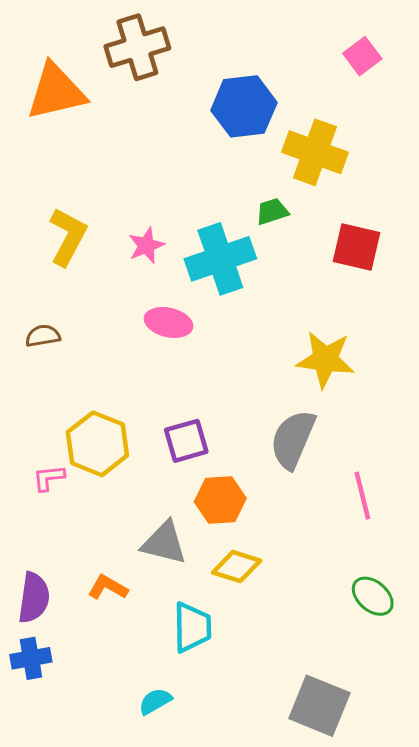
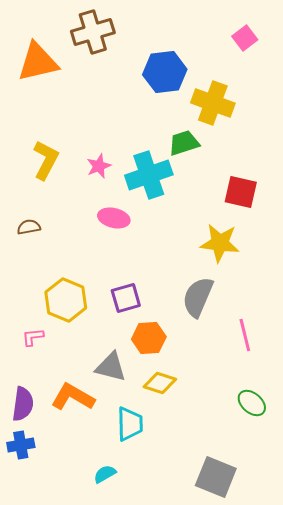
green trapezoid: (272, 211) -> (184, 143), size x1.4
red square: (356, 247) -> (241, 192), moved
pink L-shape: (49, 478) -> (33, 337), moved
orange L-shape: (108, 587) -> (73, 397), size x1.6

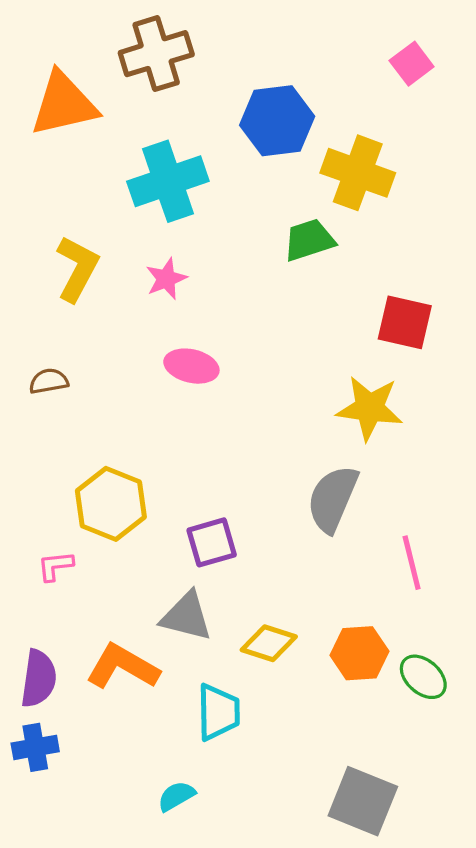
cyan cross: (149, 175) -> (168, 181), moved
purple square: (126, 298) -> (212, 542), moved
orange hexagon: (149, 338) -> (359, 653), moved

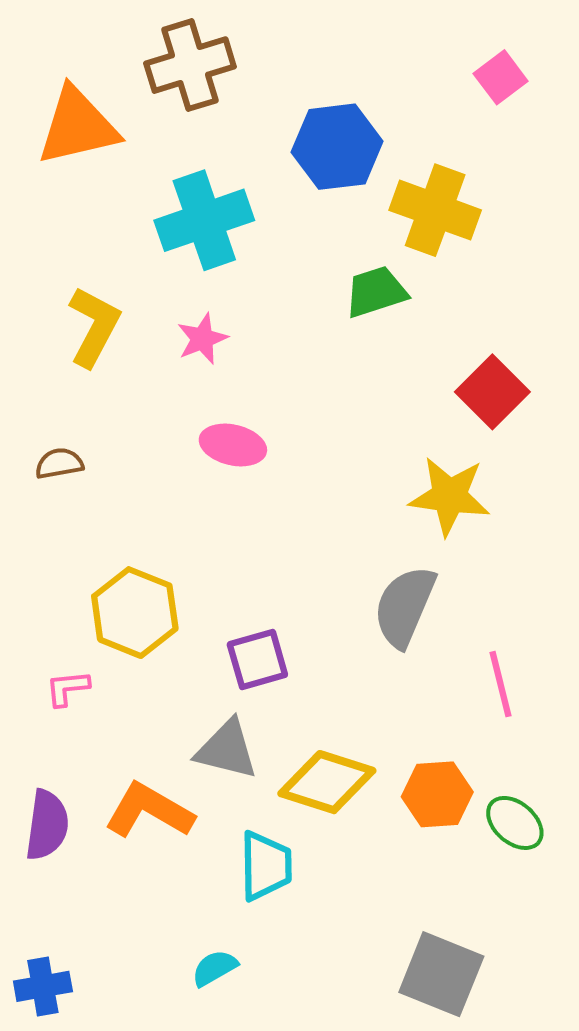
red square: (405, 322) -> (492, 392), turned 32
yellow diamond: (269, 643) -> (327, 782), size x1.4
blue cross: (35, 747) -> (43, 986), moved

